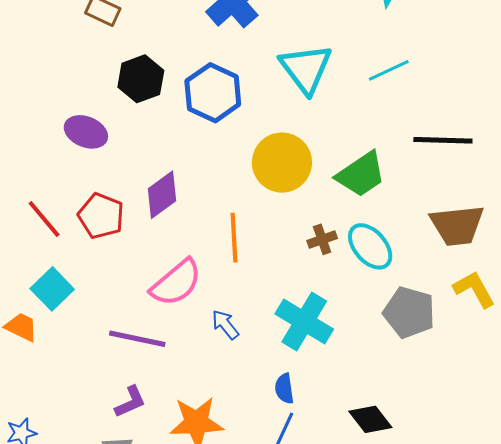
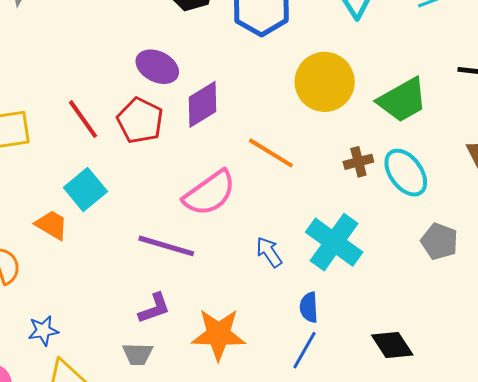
purple ellipse: (86, 132) -> (157, 67), moved
orange line: (234, 238) -> (271, 153), turned -60
gray pentagon: (409, 312) -> (439, 241), size x0.7
blue arrow: (225, 325) -> (269, 252), moved

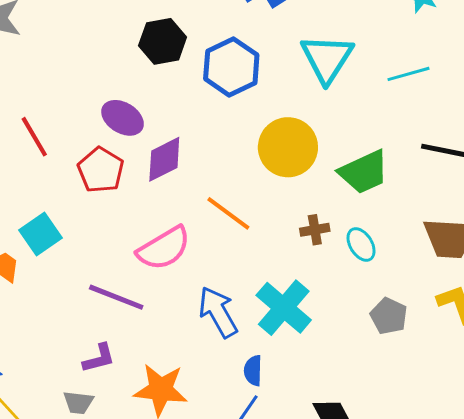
red line: (83, 119) -> (34, 137), moved
cyan ellipse: (406, 173) -> (361, 245), size x0.7
blue arrow: (269, 252) -> (218, 312), size x1.6

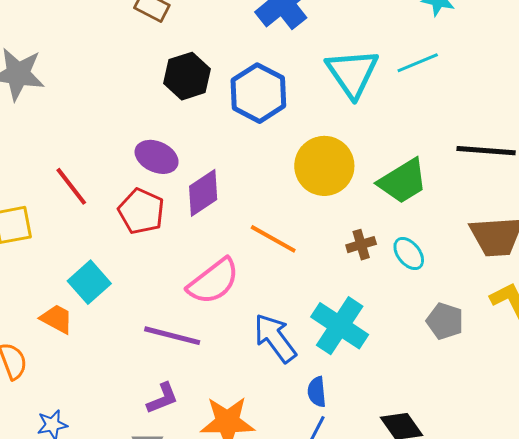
cyan line: (409, 74) -> (418, 63), moved

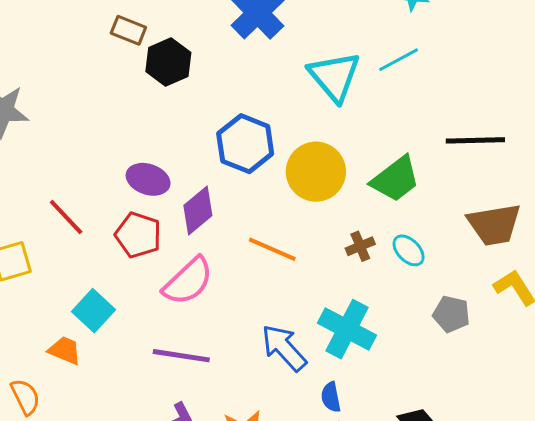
black hexagon: (187, 76) -> (168, 62), moved
blue hexagon: (258, 93) -> (245, 144), moved
pink semicircle: (213, 281) -> (188, 281), moved

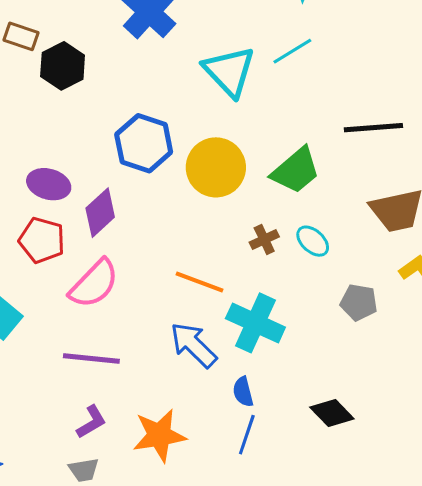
orange line: (272, 249) -> (200, 282), moved

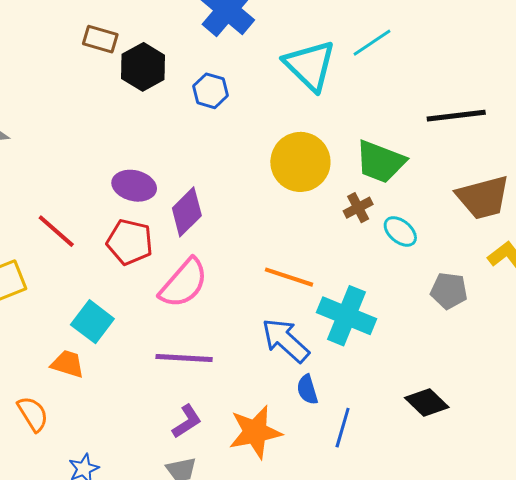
blue hexagon: (144, 143) -> (211, 91), moved, size x0.6
green trapezoid: (296, 171) -> (380, 162), turned 64
brown cross: (264, 239) -> (358, 208), moved
blue semicircle: (243, 392) -> (307, 390), moved

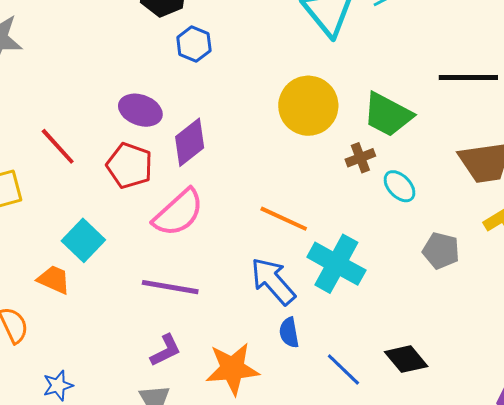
blue hexagon: (211, 91) -> (194, 44), moved
blue line: (343, 428) -> (343, 370), moved, turned -69

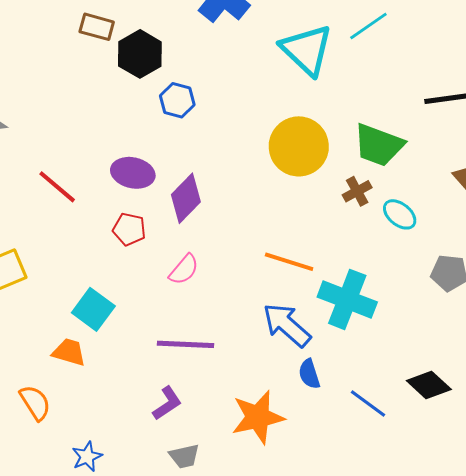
red line: (58, 146) -> (57, 187), moved
red pentagon: (130, 166) -> (129, 229), size x0.7
pink semicircle: (178, 213) -> (184, 270), size x0.6
purple L-shape: (166, 350) -> (167, 403), moved

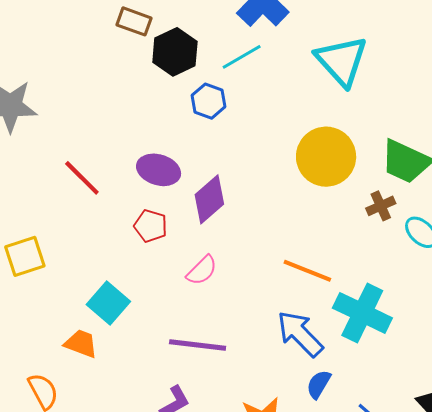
cyan line: (368, 26) -> (242, 57), moved
blue semicircle: (309, 374) -> (319, 384), turned 44

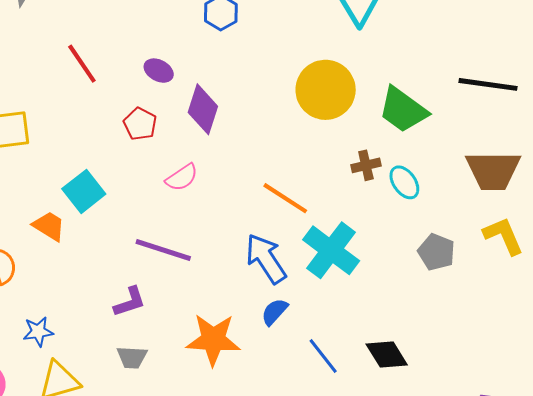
purple ellipse: (159, 170) -> (159, 71), size x0.7
purple diamond: (209, 199) -> (203, 109), turned -42
brown cross: (381, 206) -> (366, 165), moved

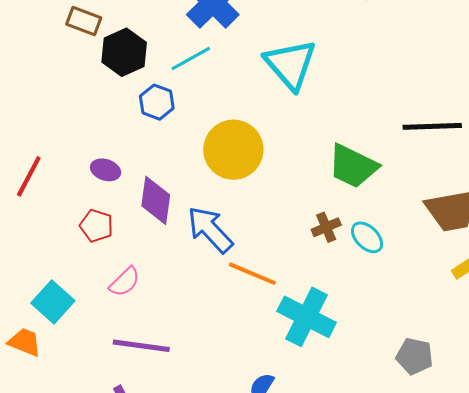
red line: (82, 64) -> (29, 176), turned 72
yellow circle: (326, 90) -> (233, 150), moved
pink semicircle: (182, 177) -> (125, 282), moved
gray pentagon: (436, 252) -> (415, 356), moved
blue arrow: (266, 259) -> (210, 230), moved

